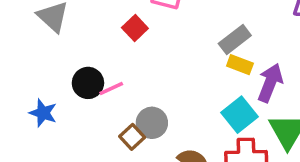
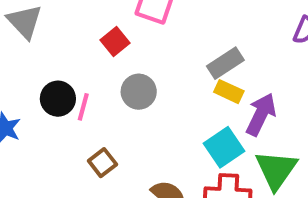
pink line: (111, 89) -> (83, 107), turned -55
gray circle: (152, 123) -> (139, 92), moved

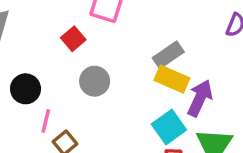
yellow rectangle: (229, 92) -> (172, 79), size x1.4
pink line: (83, 107) -> (46, 121), moved

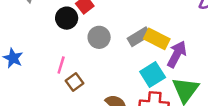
gray rectangle: (168, 55) -> (139, 37), moved
black circle: (26, 89) -> (67, 18), moved

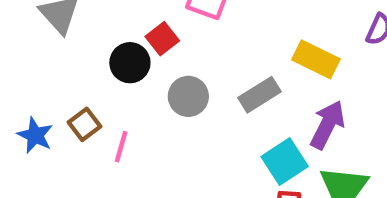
yellow rectangle: (157, 39) -> (316, 59), moved
brown square: (75, 82) -> (84, 124), moved

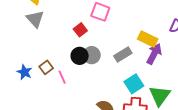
black circle: (130, 63) -> (80, 56), moved
purple arrow: (327, 125) -> (154, 54), moved
pink line: (121, 147) -> (62, 77), turned -40

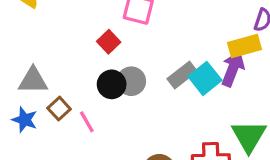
gray triangle: (35, 19) -> (33, 81), moved, turned -42
yellow rectangle: (148, 39) -> (244, 46), moved, turned -36
cyan square: (134, 84) -> (205, 78), moved

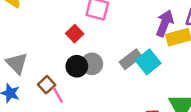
purple arrow: (233, 69) -> (165, 23), moved
gray triangle: (33, 81) -> (17, 63), turned 45
brown square: (59, 109) -> (47, 85), moved

